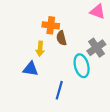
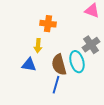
brown semicircle: (61, 38) -> (59, 65), moved, size x1.5

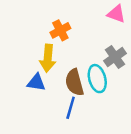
orange cross: (48, 24) -> (60, 30), turned -35
yellow arrow: (38, 46) -> (48, 58), size x1.5

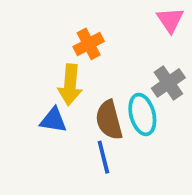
pink triangle: (116, 14) -> (170, 20), turned 36
blue line: (71, 108) -> (103, 157), turned -30

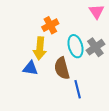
cyan ellipse: (142, 114) -> (75, 46), moved
blue line: (103, 157) -> (78, 89), moved

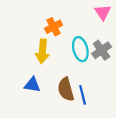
blue triangle: (30, 68) -> (32, 85), moved
brown semicircle: (62, 68) -> (66, 89), moved

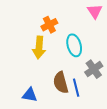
gray cross: (102, 50) -> (94, 69), moved
blue triangle: (32, 85) -> (30, 95), moved

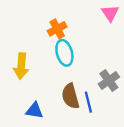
cyan ellipse: (74, 45) -> (64, 53), moved
yellow arrow: (39, 47) -> (21, 66), moved

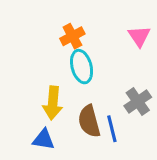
pink triangle: (110, 13) -> (139, 36), moved
yellow arrow: (21, 66) -> (53, 103), moved

